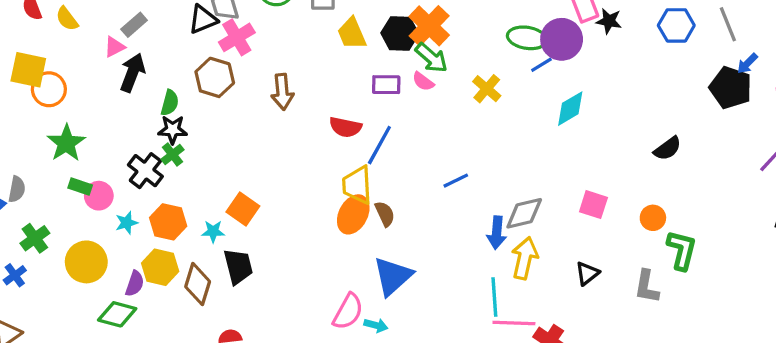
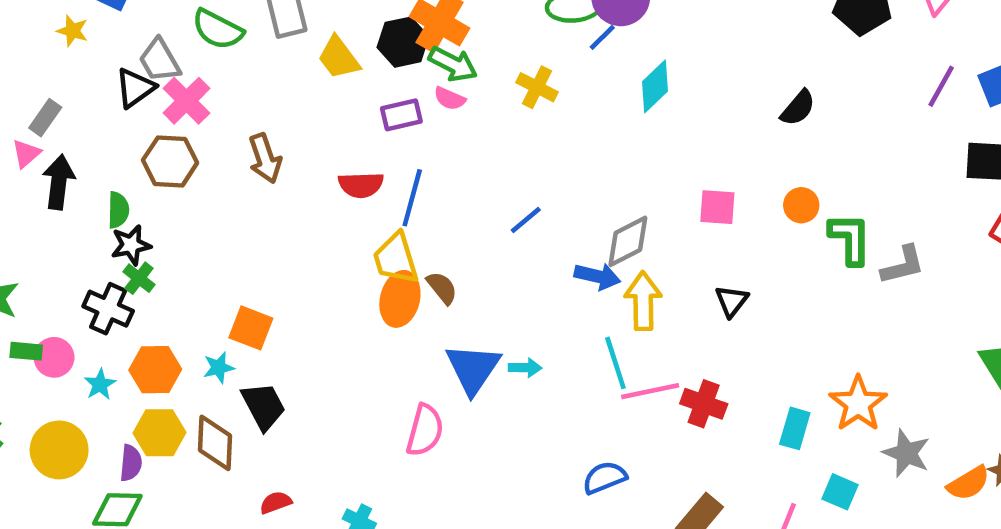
blue arrow: (497, 233) -> (597, 276), turned -68
gray L-shape: (647, 287) -> (903, 265), moved, turned -100
cyan arrow: (376, 325) -> (525, 368), moved

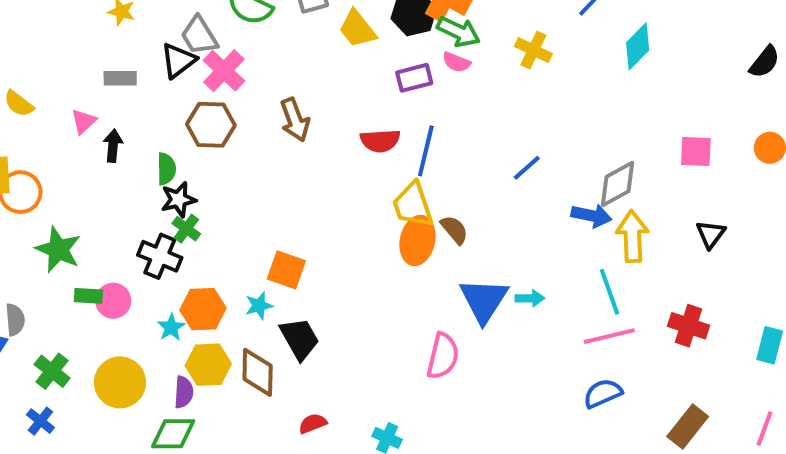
gray rectangle: (45, 118) -> (120, 78), moved, turned 56
black arrow: (59, 182) -> (113, 146), size x0.7
cyan star: (100, 384) -> (171, 327), moved
pink line: (650, 391) -> (609, 336), moved

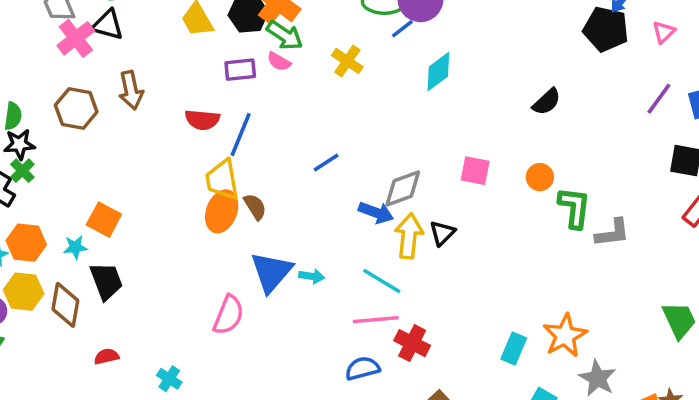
black triangle: (178, 61) -> (108, 25), moved, turned 44
brown hexagon: (211, 125) -> (76, 109), moved
black triangle: (711, 234) -> (442, 233), moved
cyan line: (610, 292) -> (382, 281), turned -48
red cross: (689, 326) -> (412, 343), moved

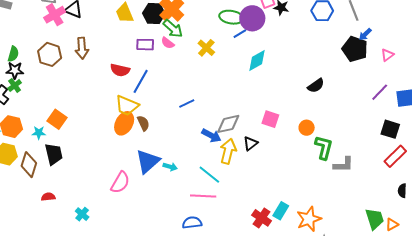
yellow trapezoid: (222, 180) -> (127, 106), turned -65
black triangle: (442, 233) -> (251, 143), moved
red cross: (412, 343) -> (262, 218), moved
cyan rectangle: (514, 349) -> (281, 211), moved

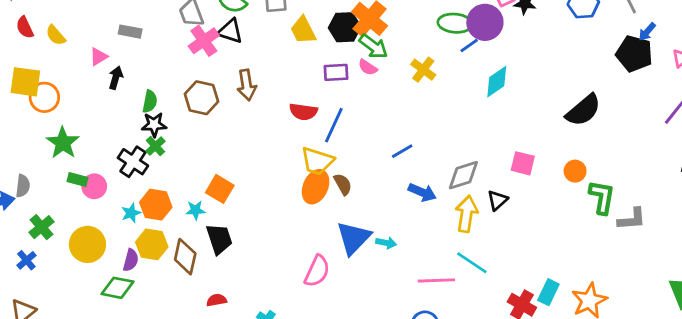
black semicircle: (316, 86) -> (583, 110), size x1.5
blue arrow: (211, 136) -> (422, 192), moved
cyan line: (209, 175) -> (472, 263), moved

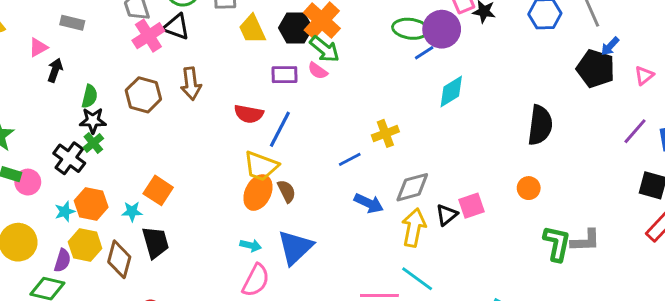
yellow cross: (423, 70) -> (385, 133), moved, turned 30
black semicircle: (583, 110) -> (540, 125), turned -45
pink square: (523, 163) -> (471, 206), moved, turned -35
green L-shape: (602, 197) -> (557, 243), moved
cyan arrow: (386, 243) -> (251, 245), moved

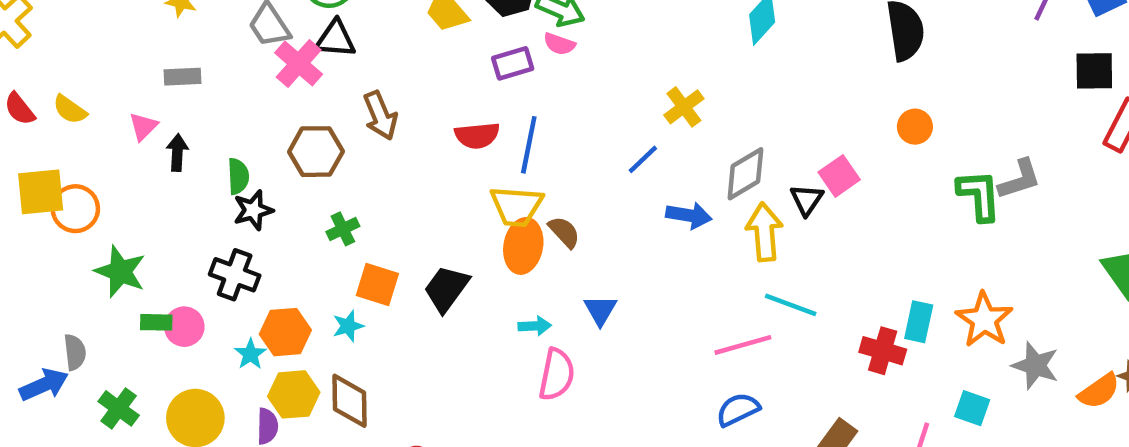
green cross: (93, 143) -> (343, 229), moved, turned 30
black trapezoid: (155, 242) -> (446, 289), moved, turned -112
blue triangle: (295, 247) -> (600, 310), size x0.6

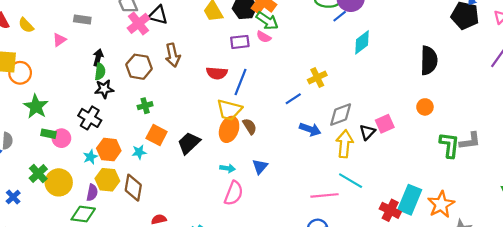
black arrow: (177, 153) -> (98, 58), moved
cyan rectangle: (919, 322) -> (410, 200), size x1.5
green cross: (119, 408) -> (38, 174), moved

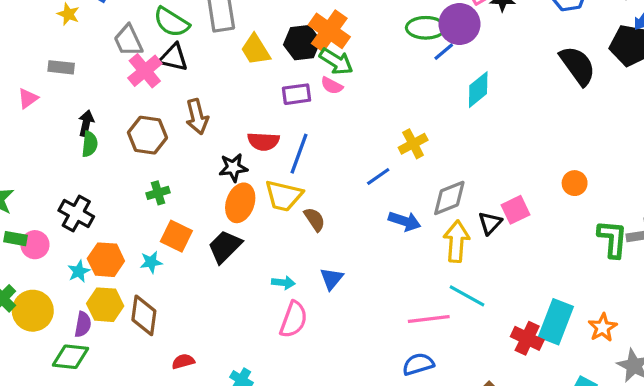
black semicircle: (429, 60) -> (578, 66), moved, turned -36
black star: (104, 89) -> (233, 168), moved
orange ellipse: (229, 129) -> (240, 203), moved
orange star: (441, 204) -> (603, 327), size x0.7

